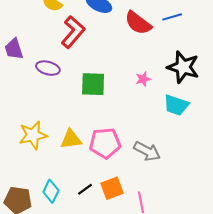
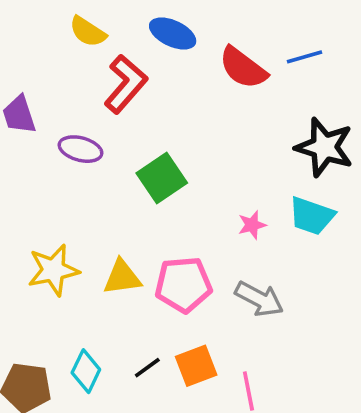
pink star: (143, 79) -> (252, 225), moved
green square: (93, 84) -> (162, 178), turned -36

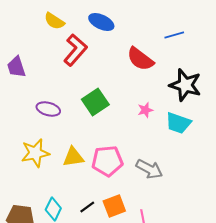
red semicircle: (243, 68) -> (140, 59), moved
purple ellipse: (80, 149) -> (48, 109), moved
pink star: (252, 225) -> (145, 110), moved

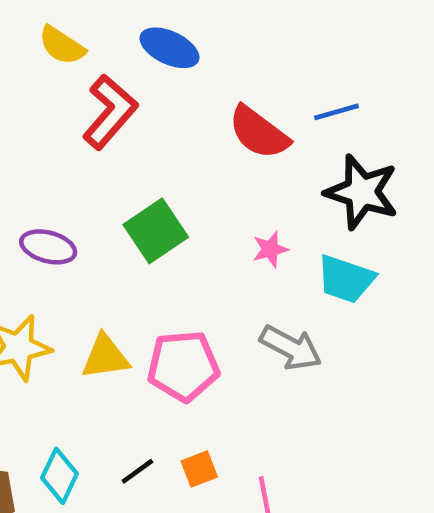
blue line: (174, 35) -> (337, 112), moved
gray arrow: (149, 169) -> (291, 348), moved
orange square: (114, 206) -> (199, 469), size x0.7

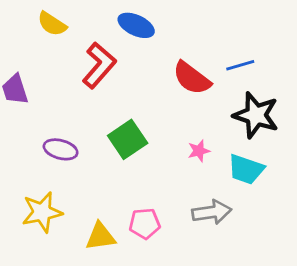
yellow semicircle: (62, 45) -> (52, 24), moved
gray arrow: (291, 348) -> (212, 212), turned -36
yellow triangle: (105, 357) -> (100, 236), moved
pink pentagon: (183, 366) -> (145, 224), size x0.7

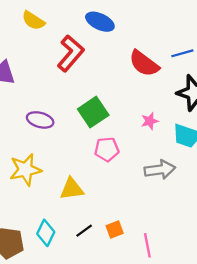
pink pentagon: (145, 224) -> (107, 149), moved

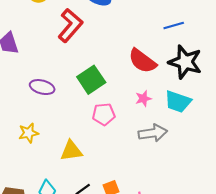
red semicircle: (144, 63) -> (142, 61), moved
pink star: (150, 121) -> (143, 99), moved
yellow star: (25, 170) -> (29, 133), size x0.7

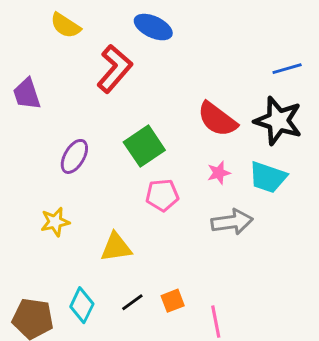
blue line: (174, 25) -> (287, 69), moved
purple ellipse: (42, 87) -> (74, 156), turned -75

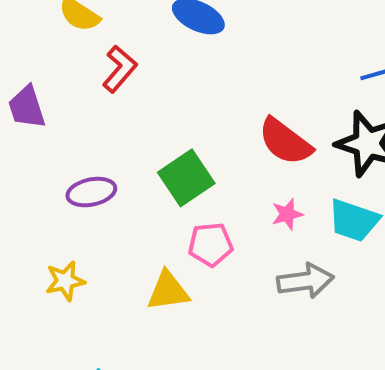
red L-shape: (115, 69) -> (120, 69), moved, size x0.7
purple ellipse: (74, 156) -> (91, 192), turned 48
yellow triangle: (116, 247) -> (168, 291), moved

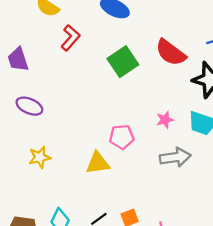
red semicircle: (285, 142) -> (171, 53), moved
green square: (186, 178) -> (123, 62), moved
purple ellipse: (91, 192) -> (29, 106), moved, turned 35

